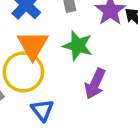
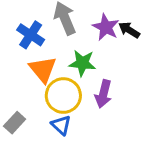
yellow circle: (23, 72) -> (63, 96), moved

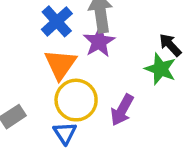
purple star: (106, 27) -> (99, 42), moved
green star: (82, 63) -> (160, 69), moved

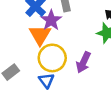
purple star: (99, 42) -> (51, 20), moved

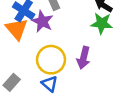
orange triangle: (40, 35) -> (17, 29), moved

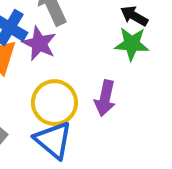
blue triangle: (50, 84) -> (53, 140), size x1.5

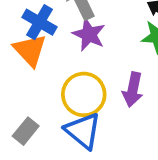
purple star: (39, 43) -> (89, 34), moved

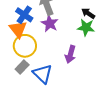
yellow circle: (84, 94) -> (25, 46), moved
gray rectangle: (26, 131) -> (22, 67), moved

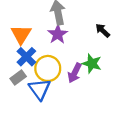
blue cross: (24, 15) -> (26, 57), moved
green star: (86, 27) -> (92, 63), moved
yellow circle: (25, 46) -> (48, 68), moved

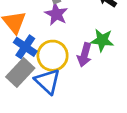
gray rectangle: (18, 77) -> (20, 73), size x1.5

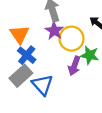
yellow circle: (53, 56) -> (72, 39), moved

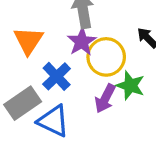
blue cross: (27, 55) -> (57, 76), moved
blue triangle: (42, 85) -> (53, 121), turned -30

